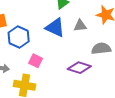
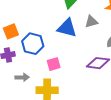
pink square: (36, 61) -> (54, 64), turned -32

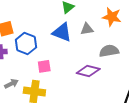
gray arrow: (22, 77) -> (11, 84), moved, turned -32

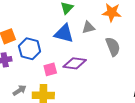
gray semicircle: (109, 51) -> (113, 47), turned 84
purple diamond: (88, 71) -> (75, 63), moved

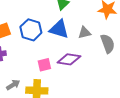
gray triangle: (88, 27) -> (84, 33), moved
blue hexagon: (30, 49) -> (31, 30), moved

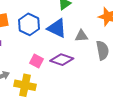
pink square: (44, 65) -> (37, 61), turned 32

